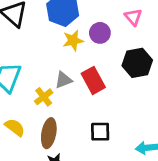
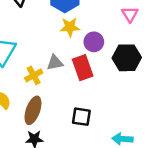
purple circle: (100, 33) -> (94, 42), moved

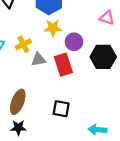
pink triangle: (130, 14) -> (107, 18), turned -42
yellow cross: (34, 75) -> (23, 44), moved

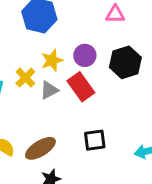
yellow star: (53, 28) -> (52, 60), moved
brown ellipse: (18, 102) -> (40, 148), turned 55

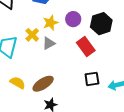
red rectangle: (81, 87) -> (86, 46), moved
black square: (95, 140) -> (92, 79), moved

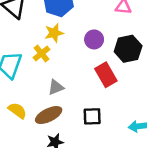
yellow star: (51, 23) -> (54, 33), moved
gray triangle: (49, 43) -> (56, 87), moved
black square: (92, 79) -> (92, 116), moved

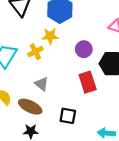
gray triangle: (56, 87) -> (42, 84), turned 48
brown ellipse: (49, 115) -> (30, 107), turned 40

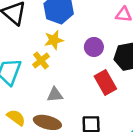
gray triangle: (42, 84) -> (55, 95), turned -32

